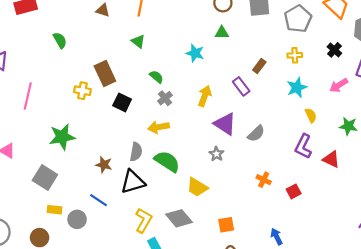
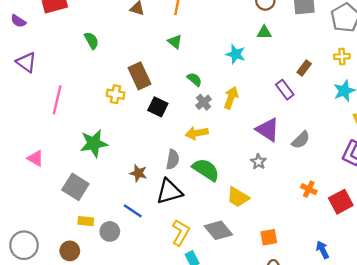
yellow arrow: (205, 96) -> (231, 98), moved
red square: (294, 191) -> (341, 202), size x1.5

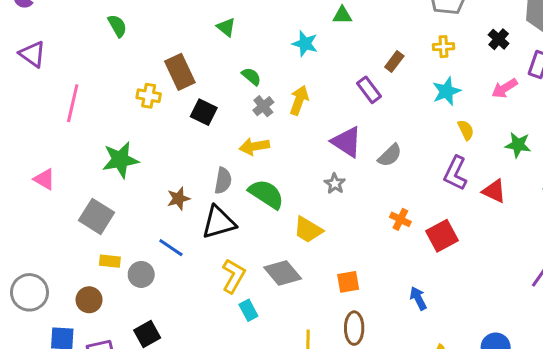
brown star: (138, 173) -> (178, 199), turned -30

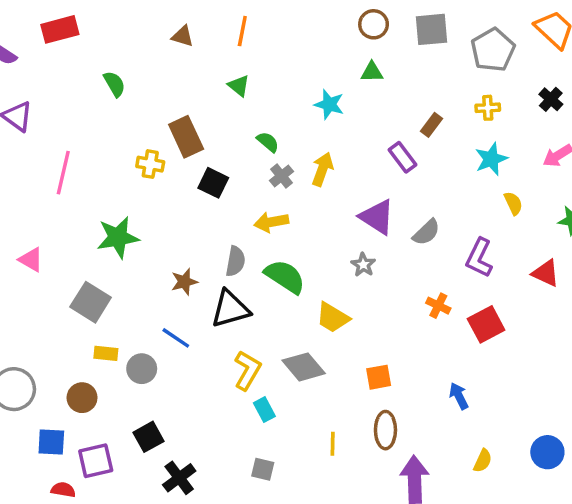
purple L-shape: (455, 173) -> (479, 258), moved

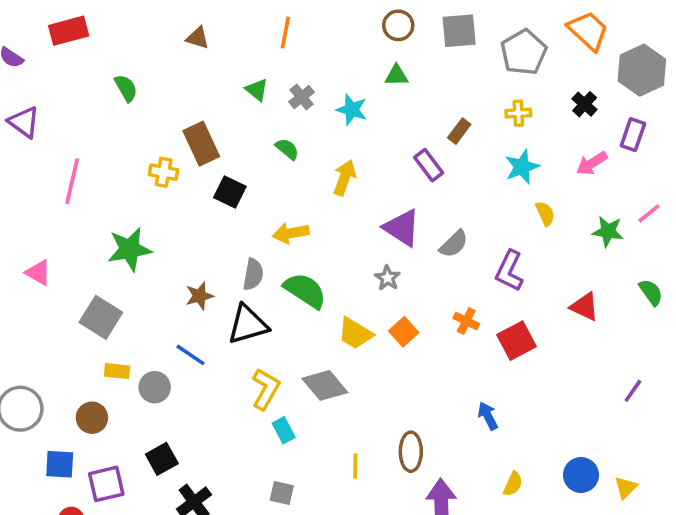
orange line: (242, 31) -> (285, 33), moved
gray cross: (281, 176) -> (302, 97), moved
red triangle: (546, 273) -> (585, 307), moved
orange square: (379, 377) -> (404, 332), moved, turned -32

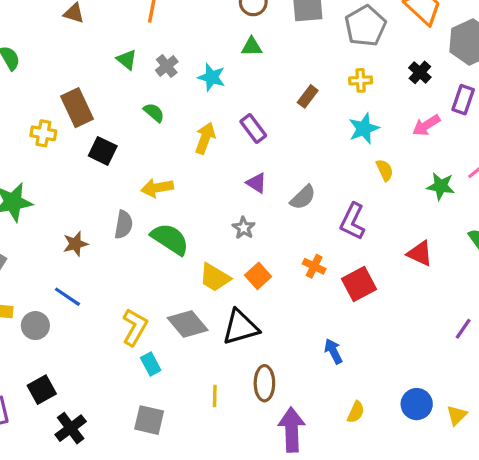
purple rectangle: (429, 165) -> (253, 128), moved
purple triangle: (402, 228) -> (256, 183), size x0.6
black triangle: (248, 325) -> (240, 327), moved
gray square: (282, 493) -> (149, 420), size x1.4

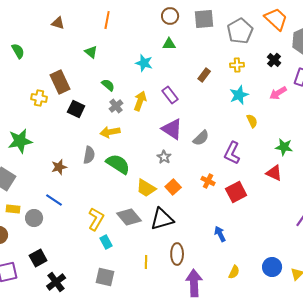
gray cross: (167, 66) -> (116, 106), moved
purple triangle: (256, 183) -> (172, 129), size x1.6
green star: (441, 186) -> (284, 147), moved

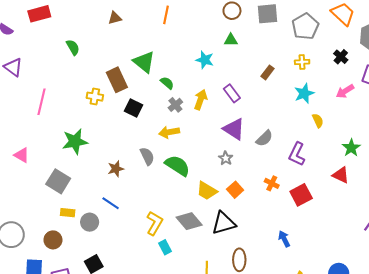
brown triangle: (58, 23) -> (115, 18), turned -32
green triangle: (91, 52) -> (144, 62), moved, size x1.6
green star: (284, 147) -> (351, 148), turned 30
gray semicircle: (89, 155) -> (147, 156), turned -36

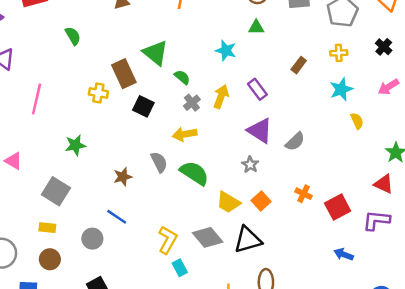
green star: (75, 142) -> (75, 145), size x0.7
purple L-shape: (297, 154) -> (376, 220), moved, turned 70
yellow rectangle: (68, 213) -> (47, 228), moved
blue arrow: (284, 239) -> (344, 254), moved, turned -42

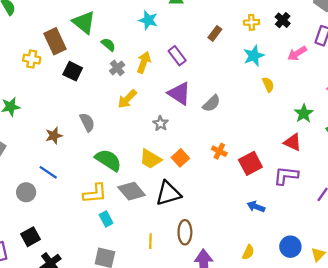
black cross: (384, 47) -> (283, 20), moved
yellow arrow: (185, 134) -> (127, 99), moved, turned -35
gray star: (250, 165) -> (160, 123), moved
green semicircle: (194, 173) -> (108, 160), moved
yellow L-shape: (168, 240) -> (95, 193), turned 55

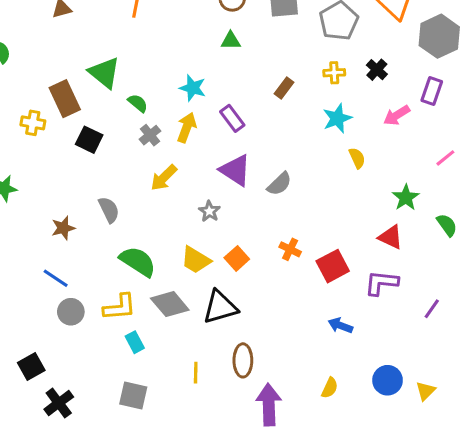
cyan star: (148, 20) -> (193, 88), moved
gray circle: (26, 192) -> (71, 312), moved

